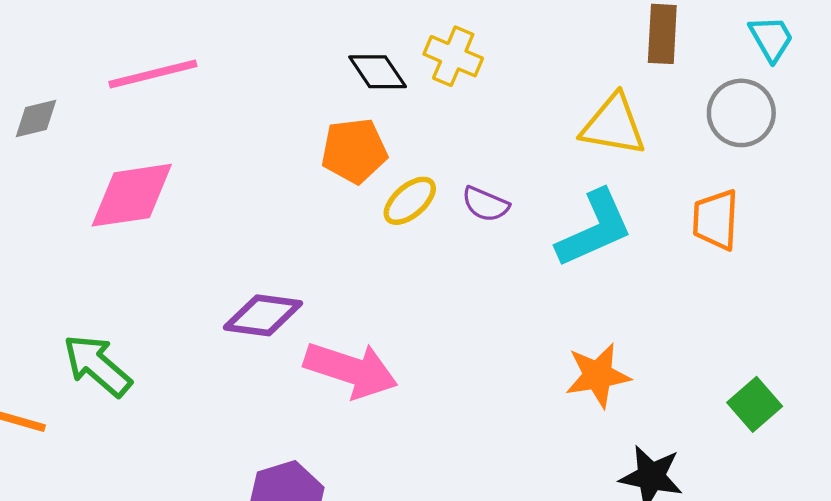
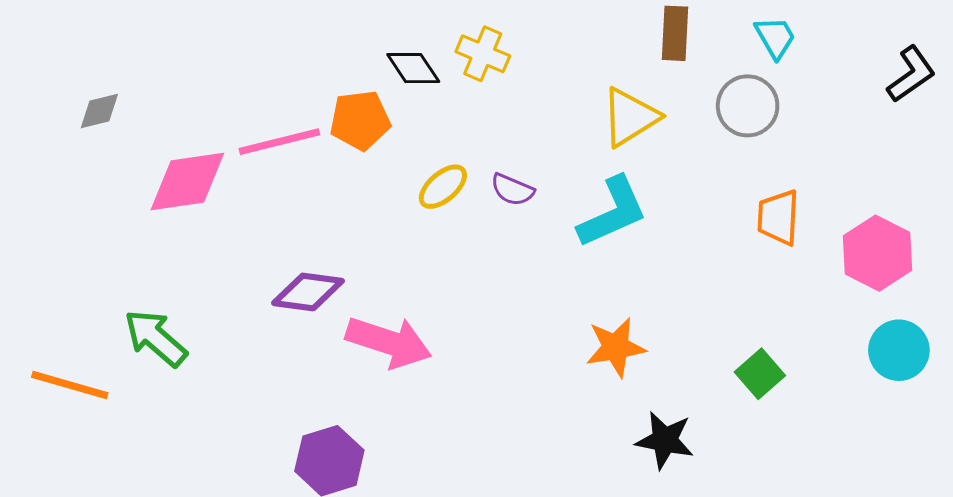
pink line: (153, 74) -> (279, 142), moved
yellow triangle: (613, 125) -> (630, 117), turned -42
orange pentagon: (354, 151) -> (360, 120), moved
orange trapezoid: (716, 220) -> (778, 217), moved

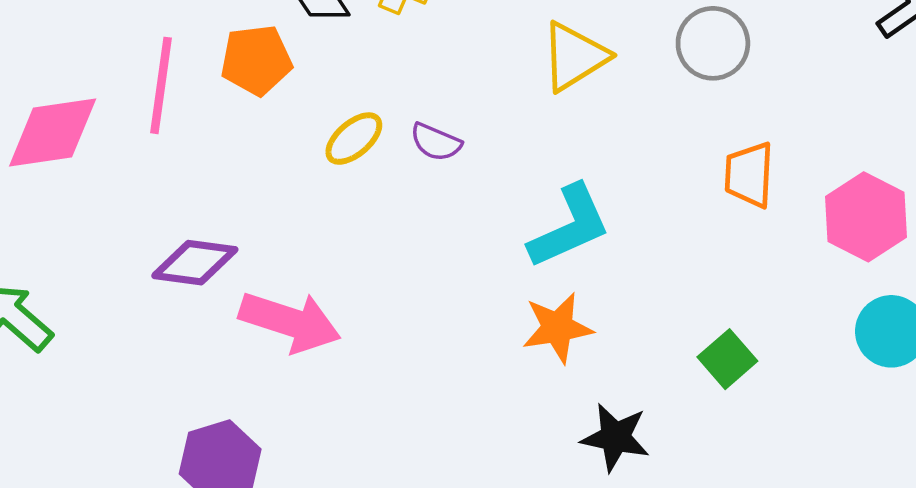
pink line: (279, 142) -> (161, 85), turned -68
cyan L-shape: (613, 212) -> (570, 226), moved

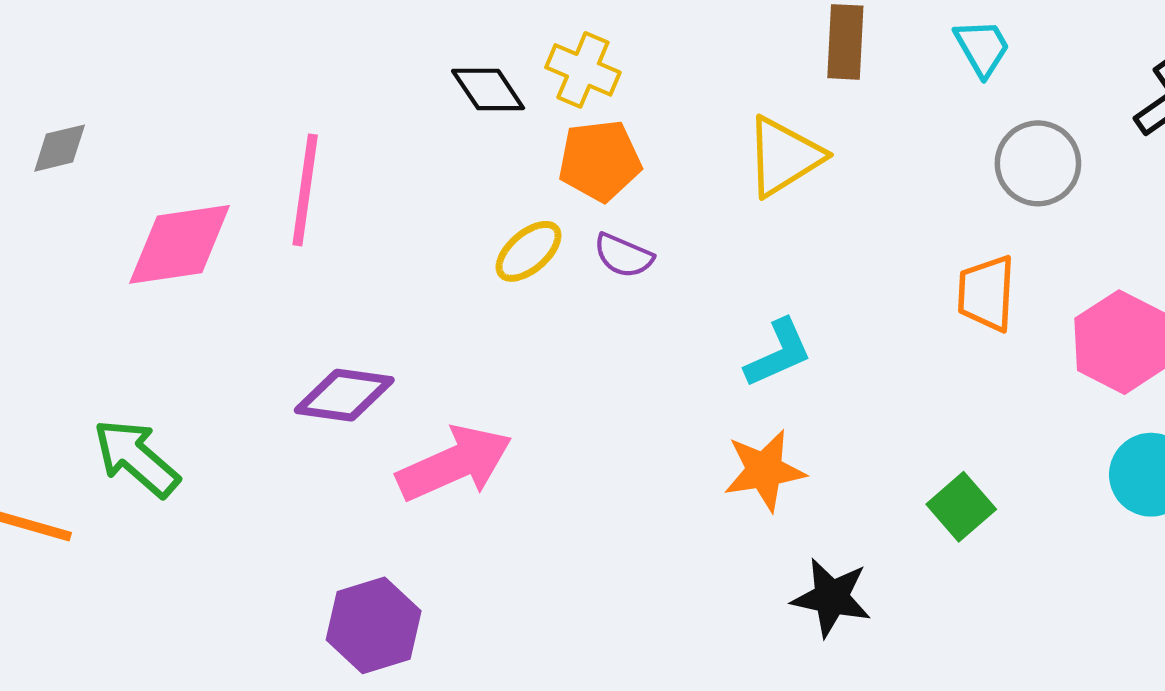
gray circle: (713, 43) -> (1038, 163), moved
orange pentagon: (256, 60) -> (600, 161), moved
cyan L-shape: (570, 226) -> (778, 353), size x0.7
pink arrow: (290, 322) -> (455, 464), turned -42

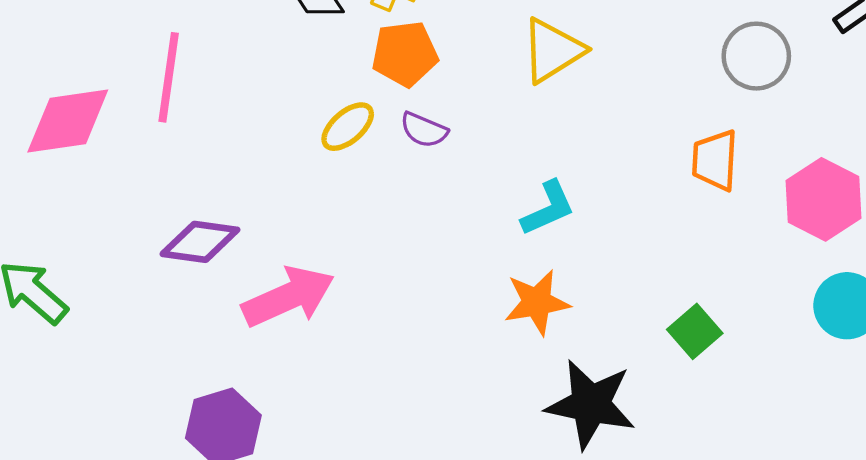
black star: (831, 597) -> (591, 404), size x1.4

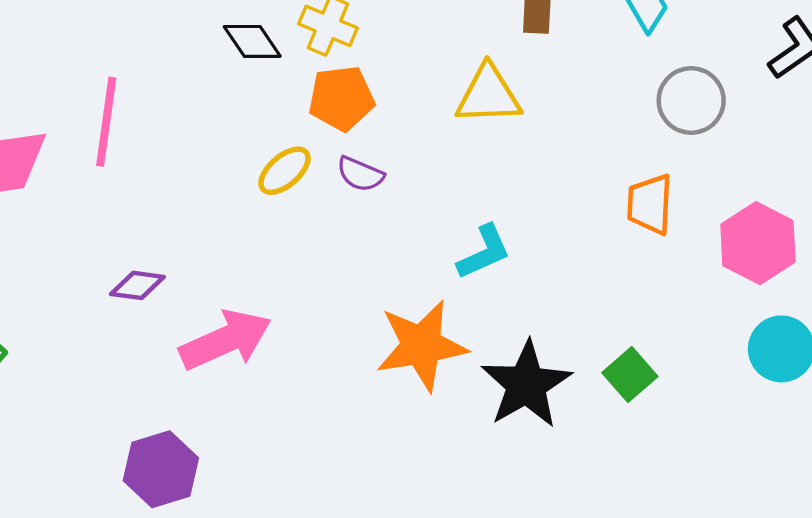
yellow triangle: (553, 50) -> (488, 95), turned 30
purple diamond: (200, 242) -> (137, 285), size x0.7
orange star: (537, 302) -> (422, 346), moved, size x1.4
black star: (591, 404) -> (526, 385), moved, turned 30

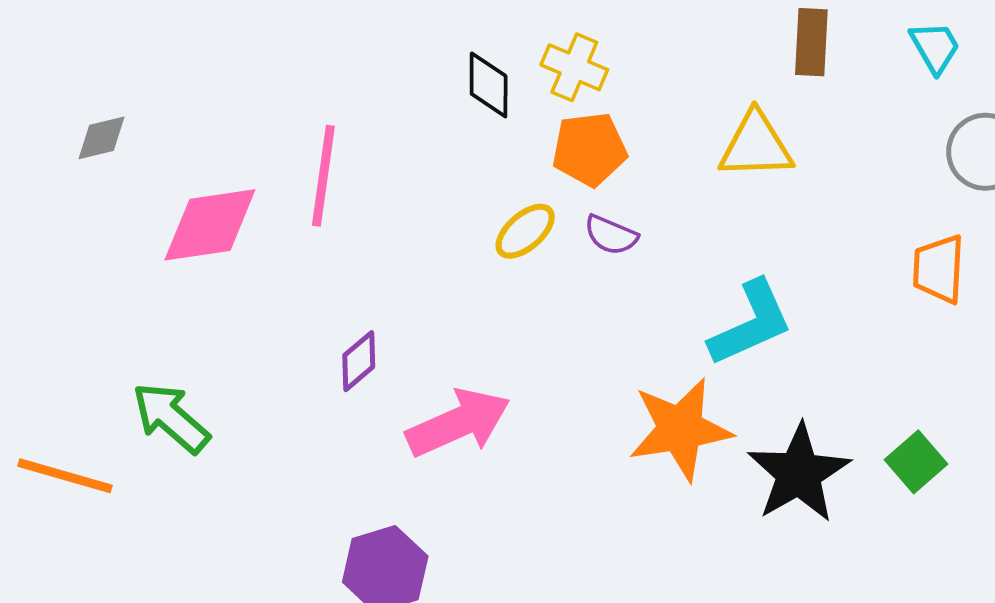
black diamond: (252, 41) -> (489, 85), turned 34
cyan L-shape: (484, 252) -> (751, 323), size x1.4
purple diamond: (137, 285) -> (359, 361), turned -48

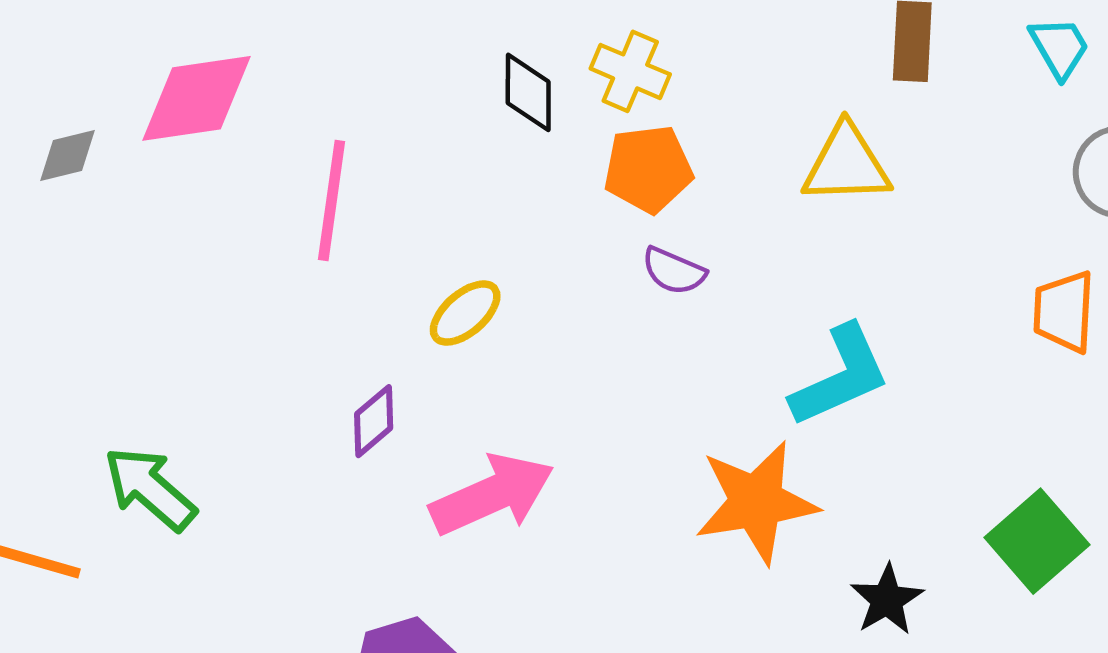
pink diamond: (210, 225) -> (197, 98), moved
yellow ellipse: (525, 231) -> (465, 313), moved
green square: (916, 462) -> (1037, 541), size x1.4
black star: (799, 473) -> (887, 600), moved, size x0.6

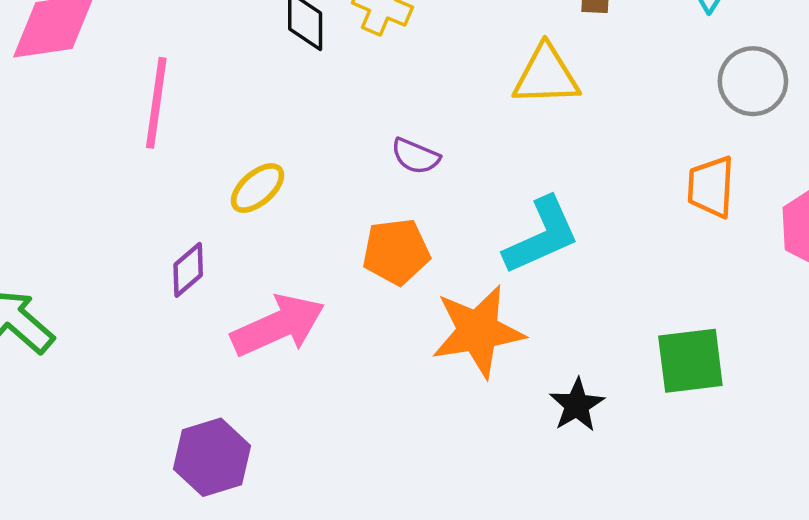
orange pentagon: (648, 169) -> (396, 252), moved
green square: (1037, 541) -> (690, 361), turned 34

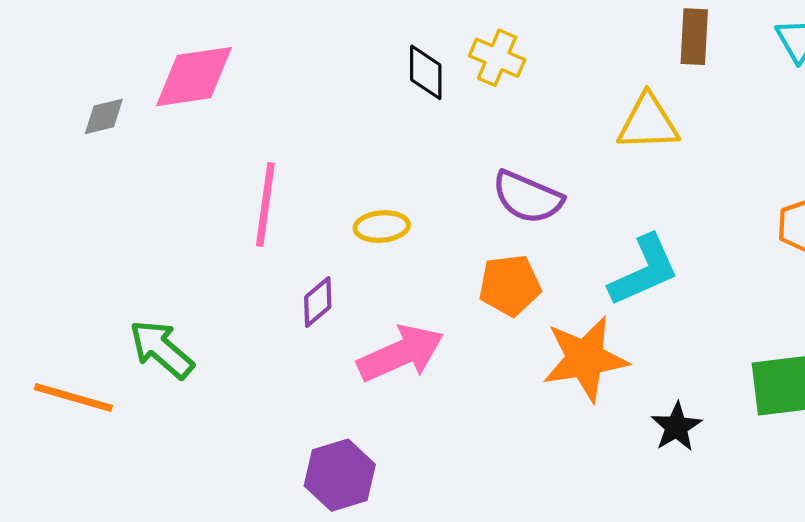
pink line: (156, 103) -> (265, 204), moved
purple semicircle: (415, 156) -> (527, 197), size x1.6
yellow ellipse: (257, 188) -> (382, 227), turned 36

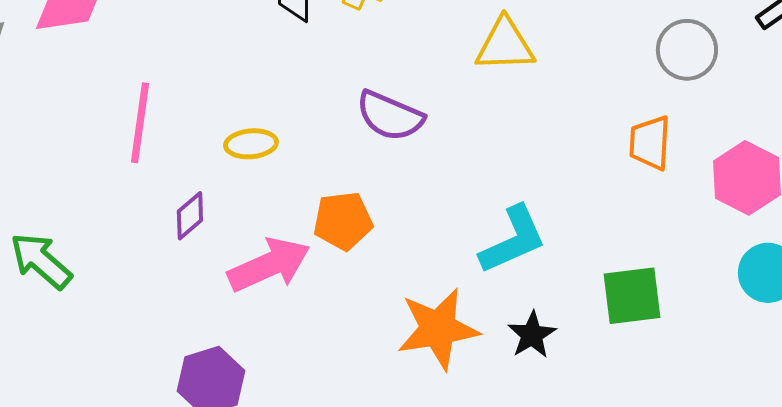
cyan L-shape: (644, 271) -> (513, 240), moved
orange pentagon: (510, 285) -> (343, 221), moved
orange star: (585, 359) -> (438, 329), moved

